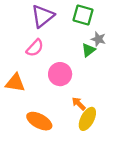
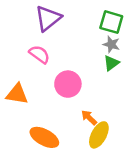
green square: (83, 15) -> (111, 22), moved
pink semicircle: (35, 48) -> (39, 54), turned -96
green triangle: (88, 50) -> (111, 63), moved

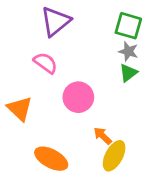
orange triangle: (17, 94) -> (20, 109), turned 35

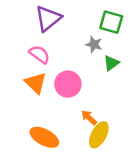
gray star: (128, 51) -> (94, 44), moved
orange triangle: (20, 109) -> (36, 83), moved

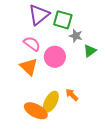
green square: (111, 22) -> (63, 20), moved
pink circle: (68, 84) -> (55, 57), moved
yellow ellipse: (99, 135) -> (51, 102), moved

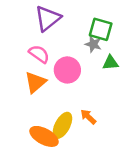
green square: (63, 20) -> (101, 29), moved
green triangle: (90, 51) -> (110, 63), turned 32
orange triangle: (29, 67) -> (35, 82), turned 36

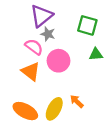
gray star: (93, 44) -> (48, 34), moved
orange triangle: (35, 82) -> (31, 71), turned -42
orange ellipse: (44, 136) -> (25, 111), moved

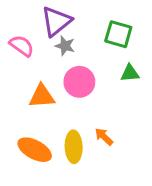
pink semicircle: (34, 47) -> (22, 46), moved
orange triangle: (31, 71) -> (42, 96), turned -42
yellow ellipse: (54, 109) -> (74, 147), turned -30

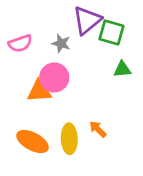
purple triangle: (56, 21) -> (87, 20), moved
pink semicircle: (22, 46) -> (20, 43), turned 125
pink circle: (79, 82) -> (54, 77), moved

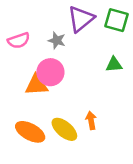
green square: (111, 33) -> (116, 20), moved
orange arrow: (98, 129) -> (91, 120), turned 36
yellow ellipse: (69, 139) -> (64, 129), turned -48

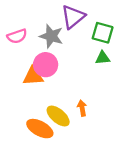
green square: (116, 20) -> (103, 33), moved
gray star: (57, 40) -> (51, 36), size x1.5
orange ellipse: (30, 132) -> (40, 129), moved

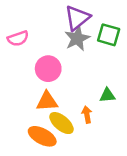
gray star: (51, 36) -> (77, 38), moved, turned 30
green triangle: (103, 58) -> (107, 95), moved
orange triangle: (33, 76) -> (47, 101), moved

